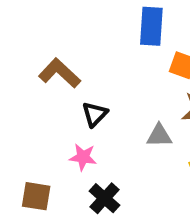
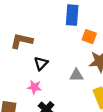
brown L-shape: (60, 73) -> (22, 41), turned -30

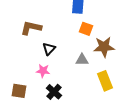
orange square: (89, 37) -> (86, 29), moved

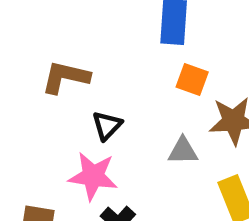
pink star: (43, 71) -> (93, 176), size x1.5

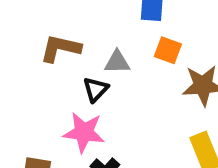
gray triangle: (183, 151) -> (117, 62), moved

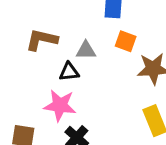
black triangle: (96, 89) -> (69, 72), turned 40

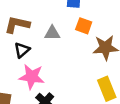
black triangle: (69, 72) -> (22, 50), moved, turned -35

